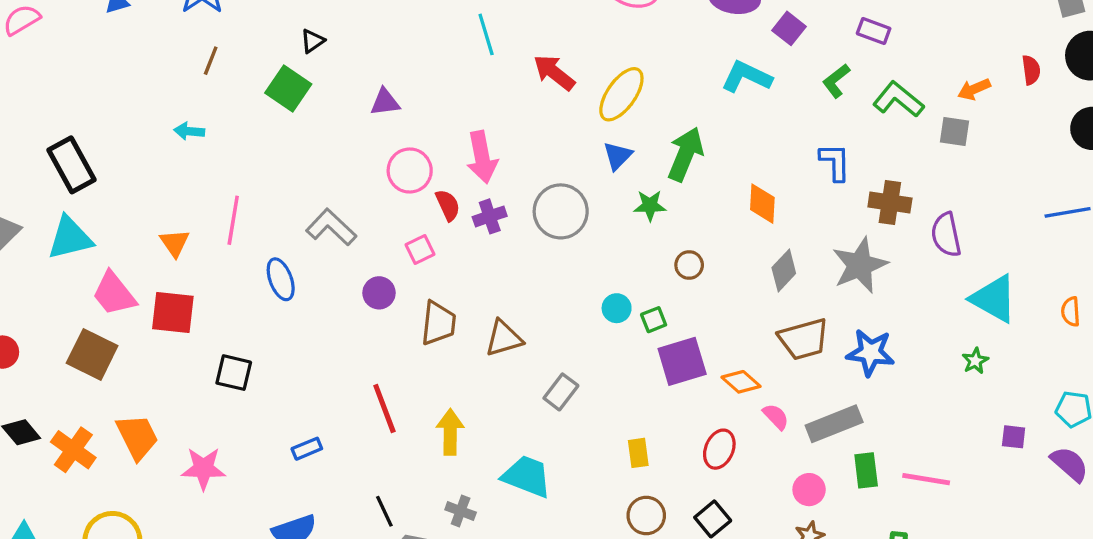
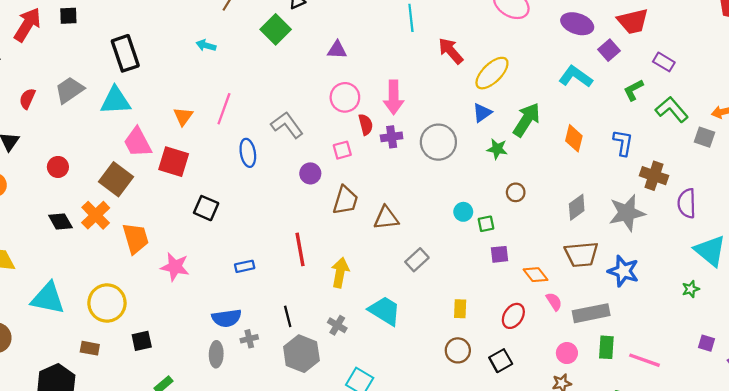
orange diamond: (762, 204) -> (574, 138), moved
purple square: (682, 361) -> (500, 254), size x0.6
orange cross: (73, 450) -> (96, 215), moved

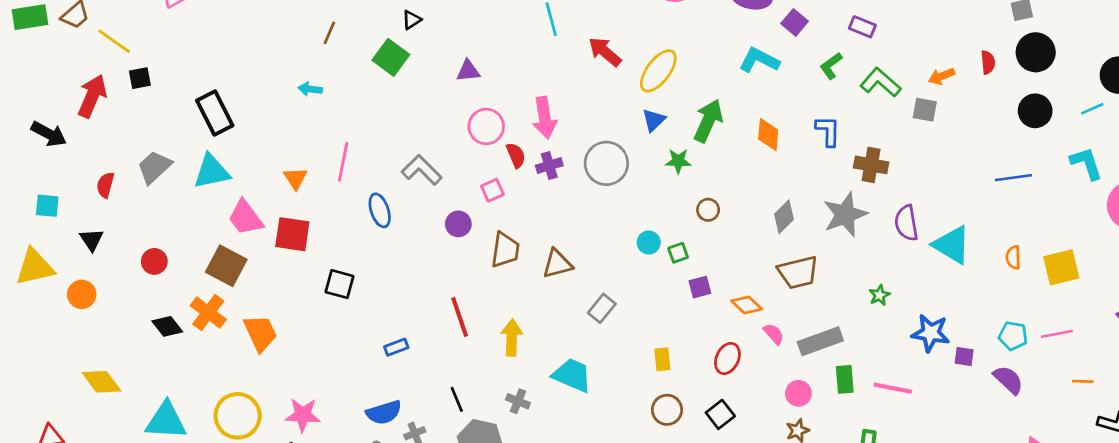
purple semicircle: (687, 203) -> (906, 223), moved
pink star: (175, 267) -> (303, 415), moved
blue star: (623, 271) -> (931, 333), moved
green star: (691, 289) -> (879, 295), moved

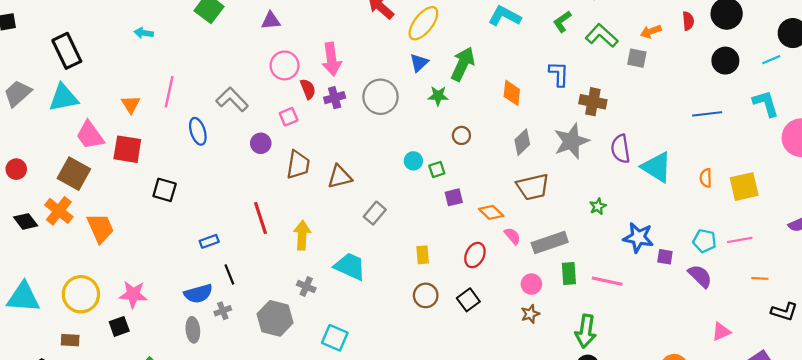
orange diamond: (768, 134) -> (512, 93), moved
black line: (457, 399) -> (229, 274), moved

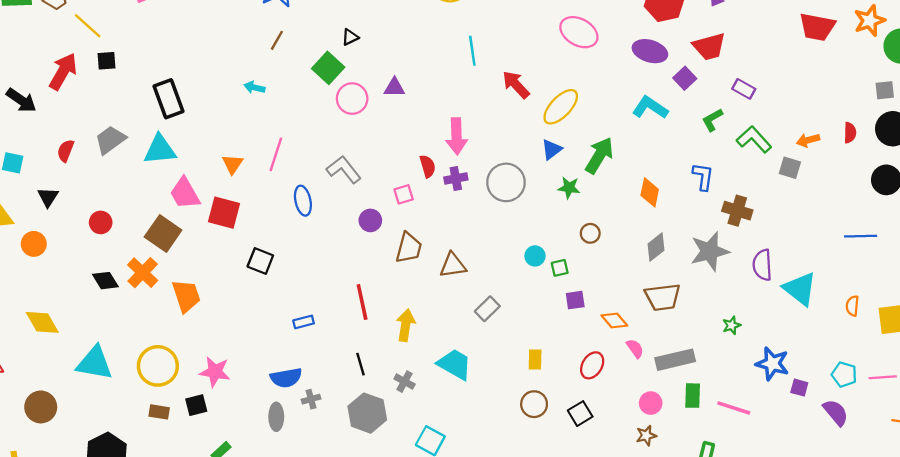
pink circle: (285, 65) -> (352, 99), moved
black line: (229, 274) -> (360, 364), moved
brown rectangle: (70, 340) -> (159, 412), moved

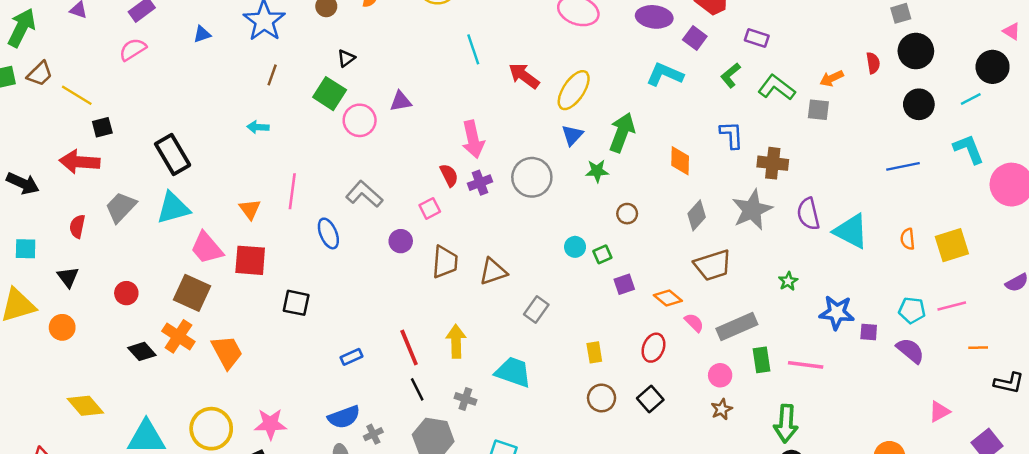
red arrow: (63, 72) -> (80, 162), moved, turned -105
red line: (362, 302) -> (409, 347), moved

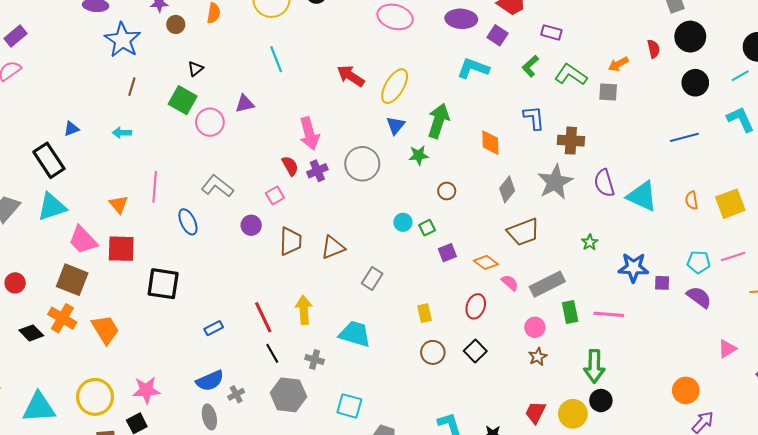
blue triangle: (202, 34) -> (71, 129), moved
cyan line: (473, 49) -> (276, 59), moved
black square: (296, 303) -> (163, 284), size x1.4

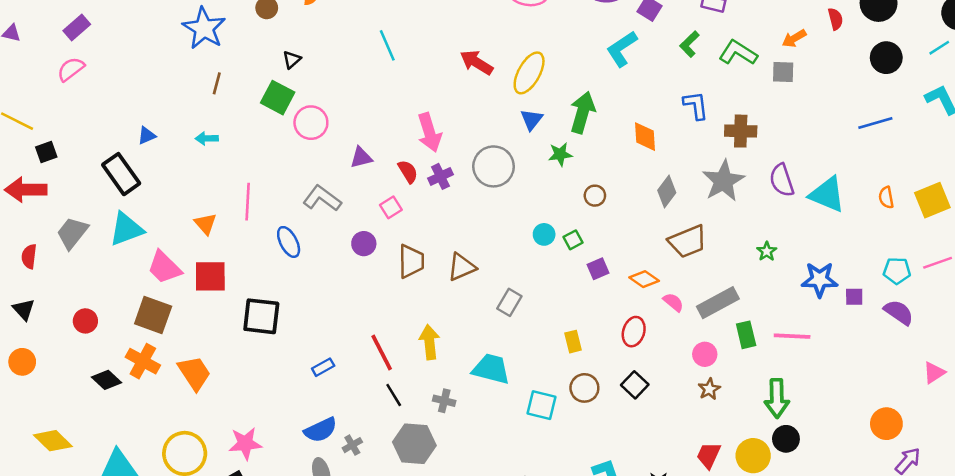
cyan L-shape: (473, 68) -> (622, 49), turned -52
purple triangle: (245, 104) -> (361, 158), moved
cyan square: (349, 406) -> (542, 405), moved

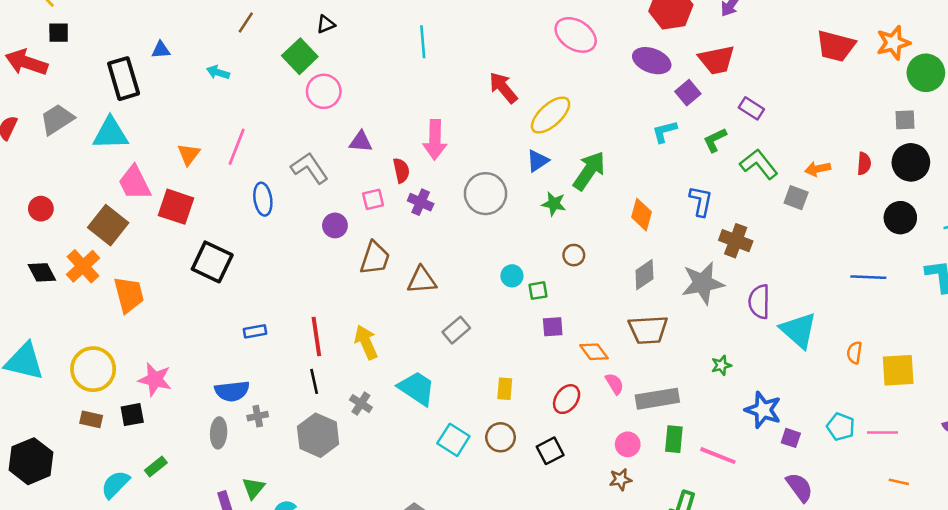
cyan L-shape: (622, 49) -> (664, 131), moved, size x0.7
purple cross: (440, 176) -> (421, 202), moved, turned 30
purple semicircle: (899, 312) -> (799, 487), moved
yellow arrow: (430, 342) -> (366, 342), turned -36

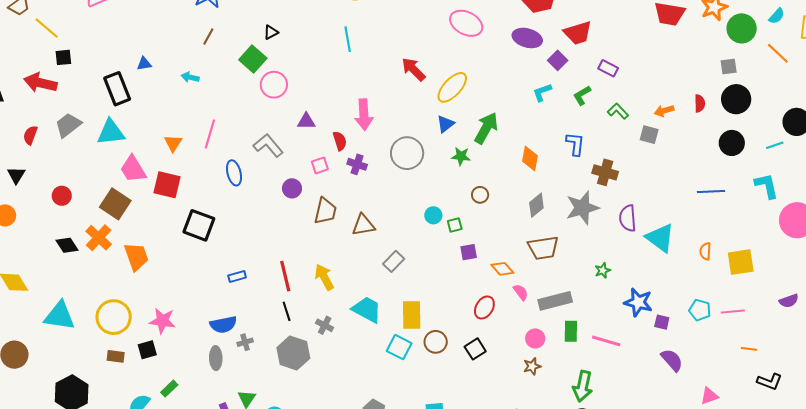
green L-shape: (759, 164) -> (618, 111), size x0.7
yellow rectangle: (505, 389) -> (412, 315), moved, size x1.6

